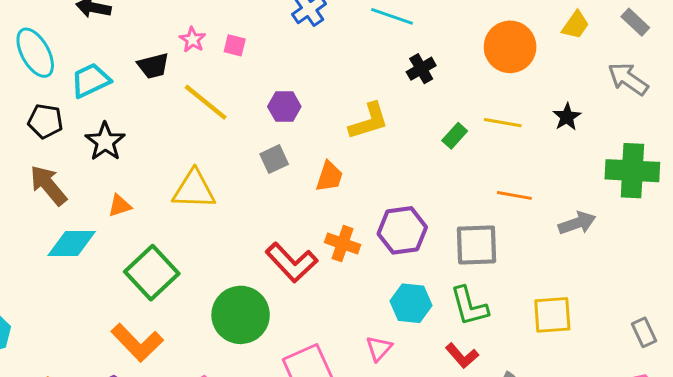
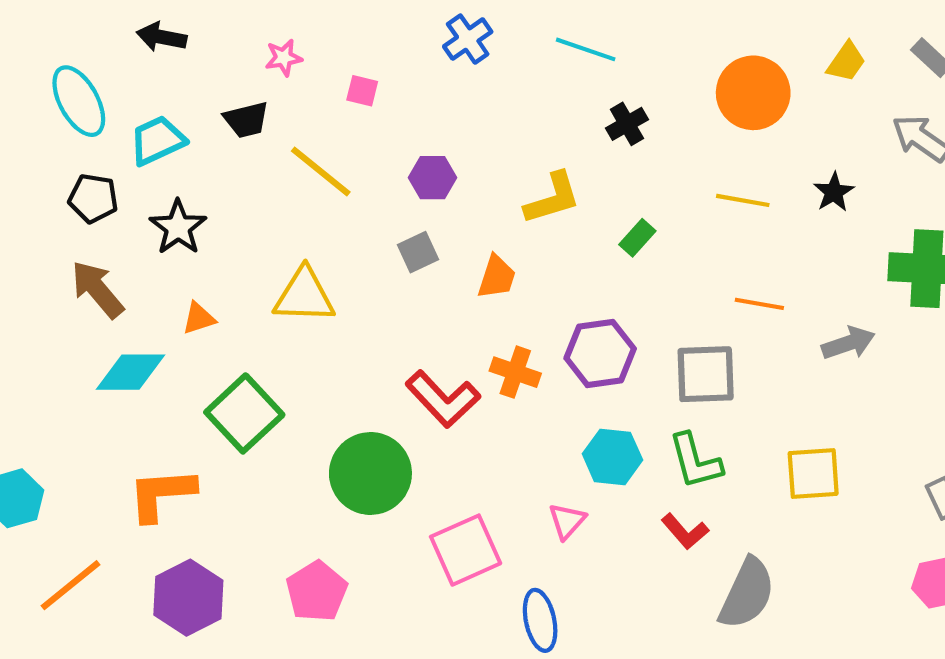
pink star: (193, 40) -> (284, 58), moved, turned 30
green rectangle: (455, 136) -> (637, 238), moved
orange L-shape: (137, 343) -> (162, 494), moved, turned 130

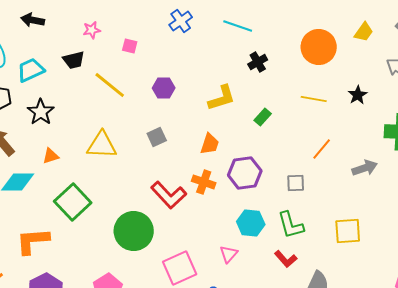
gray square: (418, 252) -> (157, 137), moved
orange trapezoid: (497, 277) -> (210, 144), moved
orange line: (759, 304) -> (322, 149), turned -60
gray square: (706, 374) -> (296, 183), size x0.6

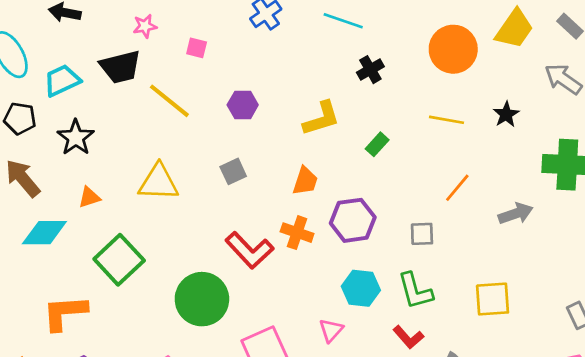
yellow trapezoid: (364, 32) -> (514, 29), size x1.5
black trapezoid: (74, 60) -> (120, 67), size x1.4

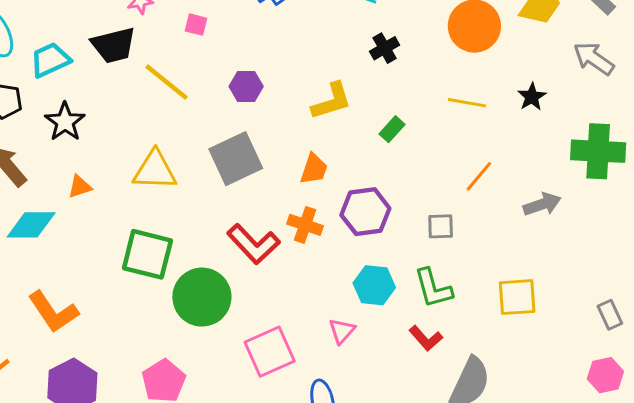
gray square: (233, 171) -> (236, 159), size x1.8
green square: (119, 260) -> (147, 254), moved, turned -33
orange L-shape: (65, 313) -> (53, 312), turned -120

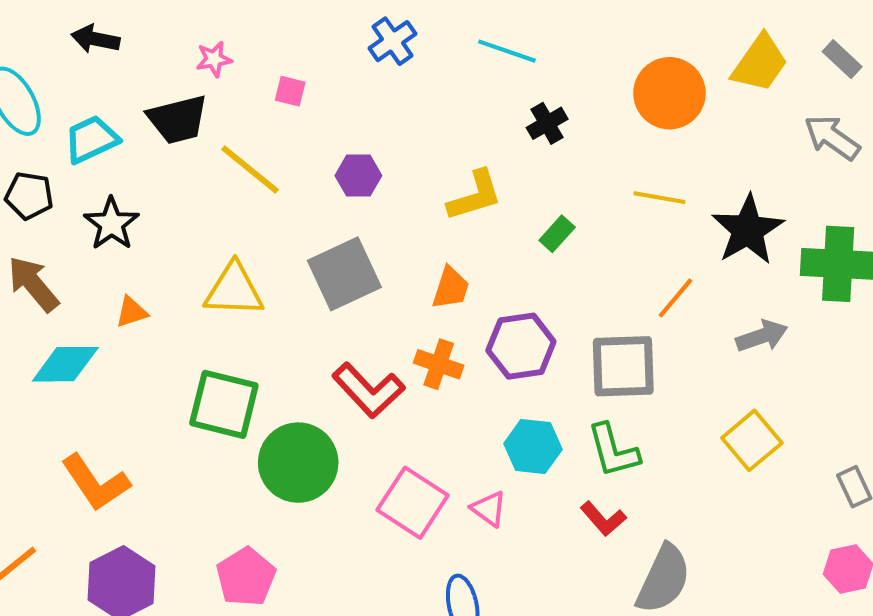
black star: (532, 97) -> (748, 230), moved, size x1.8
gray square: (441, 226) -> (623, 366), size x1.8
yellow square: (517, 297) -> (752, 440), moved, turned -36
pink triangle: (342, 331) -> (489, 509), turned -36
pink square: (270, 352) -> (413, 503), moved, turned -33

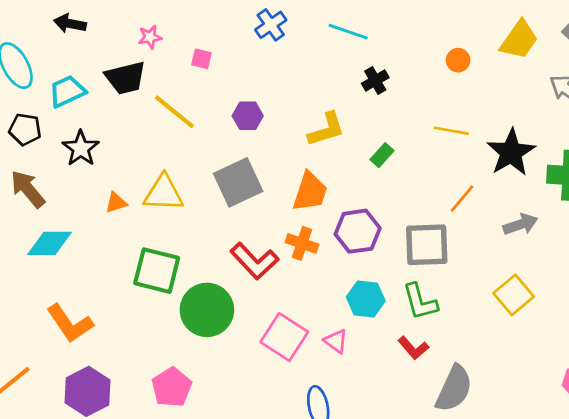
orange circle: (669, 93) -> (458, 60), size x0.5
orange trapezoid: (451, 288) -> (310, 192), size x1.4
orange triangle: (132, 312) -> (116, 203), moved

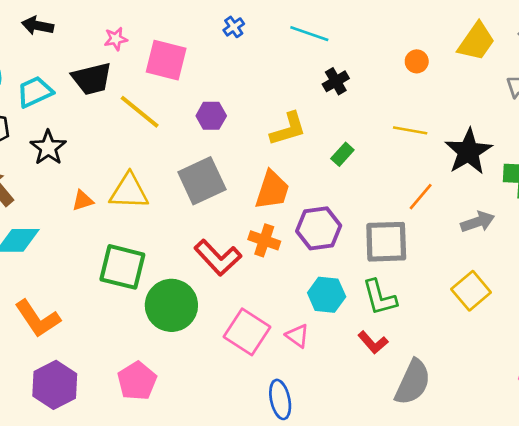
blue cross: (271, 25) -> (234, 27), size x0.7
pink square: (202, 59) -> (166, 60), size x2.0

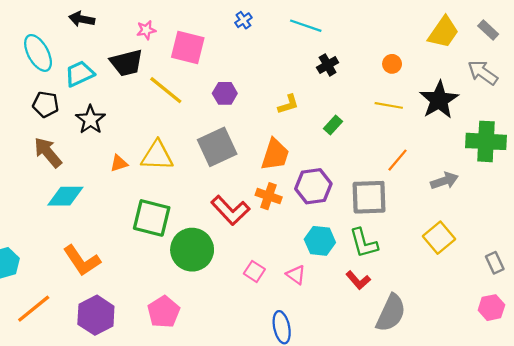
orange circle: (417, 61) -> (392, 64), moved
yellow L-shape: (288, 129) -> (288, 104), size x0.7
black star: (468, 152) -> (439, 100), moved
pink square: (247, 332) -> (254, 271), size x0.6

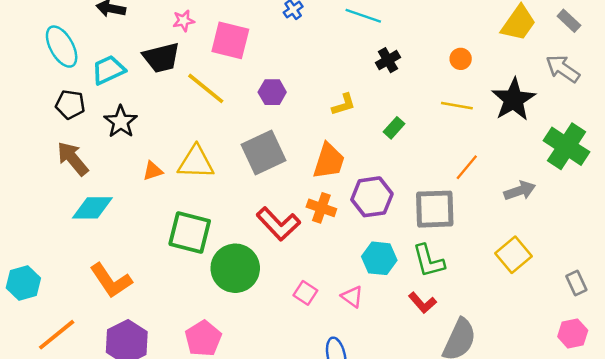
green cross: (486, 141) -> (567, 146), turned 30

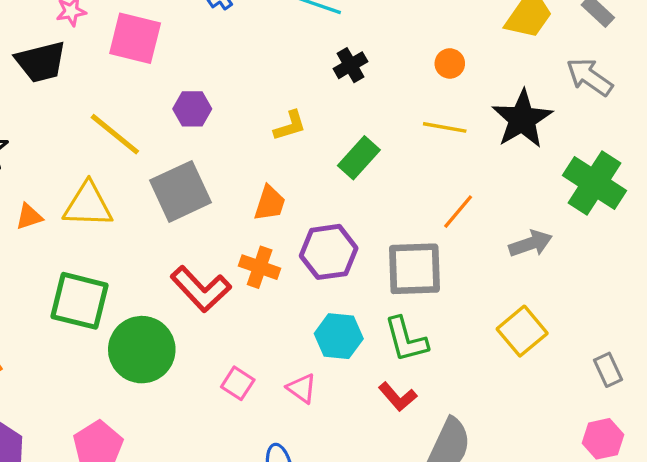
yellow line: (206, 88) -> (115, 134), moved
green rectangle: (394, 128) -> (359, 158), size x1.4
orange trapezoid: (329, 161) -> (270, 203), size x0.7

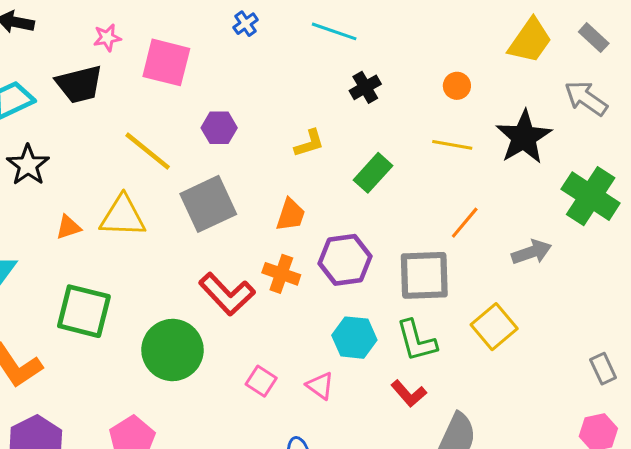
green square: (80, 301) -> (84, 311), moved
yellow square: (522, 331) -> (494, 327), moved

